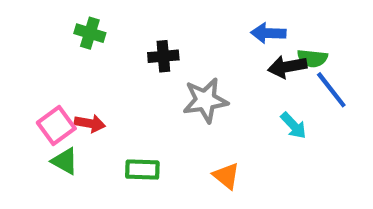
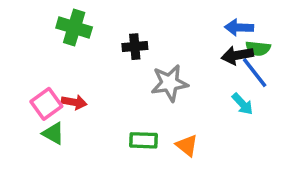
green cross: (90, 33) -> (74, 27), size x1.4
blue arrow: (268, 33) -> (239, 27), moved
blue line: (331, 90) -> (255, 73), moved
green rectangle: (142, 170) -> (144, 140), moved

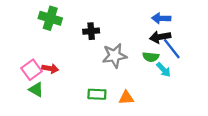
green semicircle: (258, 48) -> (151, 57), moved
orange triangle: (187, 146) -> (126, 98), turned -42

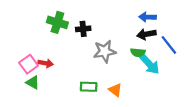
green cross: (50, 18) -> (57, 22), moved
blue line: (172, 49) -> (169, 45), moved
cyan arrow: (164, 70) -> (150, 64), size x1.5
orange triangle: (126, 98) -> (115, 90), turned 40

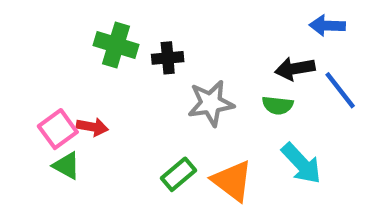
blue arrow: (147, 17) -> (327, 26), moved
cyan arrow: (150, 64) -> (301, 164), moved
green rectangle: (89, 87) -> (179, 174), turned -42
orange triangle: (115, 90) -> (232, 181), size x1.5

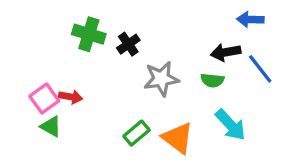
black cross: (168, 58) -> (128, 44), turned -30

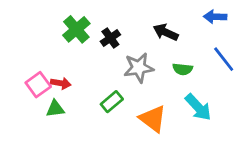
green cross: (89, 34) -> (76, 29), turned 32
black arrow: (226, 52) -> (166, 32), moved, turned 35
green triangle: (51, 126) -> (55, 109), moved, turned -36
green rectangle: (137, 133) -> (112, 102), moved

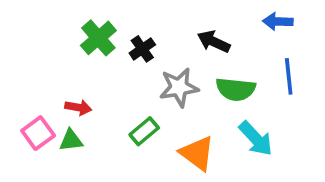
blue line: (224, 59) -> (289, 76), turned 32
green semicircle: (183, 69) -> (236, 89), size x1.5
pink square: (38, 85) -> (38, 133), moved

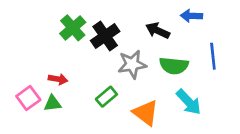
blue arrow: (278, 21) -> (191, 16), moved
black cross: (142, 49) -> (105, 36), size x1.5

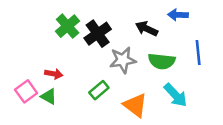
green triangle: (53, 103) -> (49, 96), turned 36

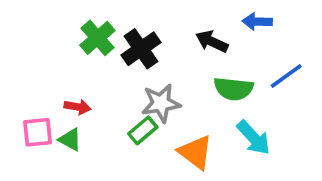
blue line: (198, 52) -> (286, 76), turned 60
gray star: (123, 60) -> (161, 103), moved
pink square: (26, 91) -> (38, 132), turned 30

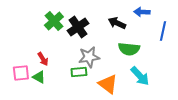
blue line: (286, 76) -> (163, 31), moved, turned -42
red arrow: (77, 107) -> (43, 59), turned 48
green rectangle: (143, 130) -> (79, 72), turned 35

